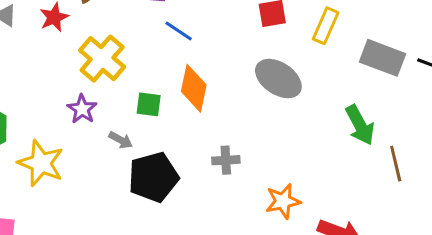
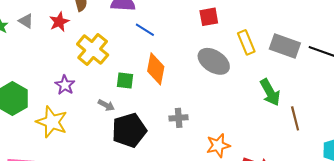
yellow rectangle: (326, 26) -> (246, 42), moved, turned -45
purple star: (82, 109) -> (65, 85), moved

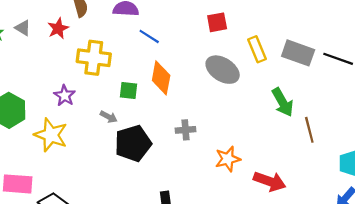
yellow cross: (93, 50) -> (94, 58), turned -32

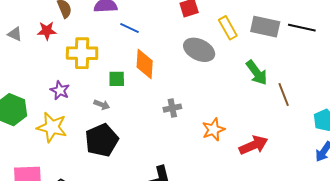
red star: (58, 28) -> (47, 31), turned 30
black pentagon: (133, 143) -> (102, 140), moved
red arrow: (270, 181) -> (254, 145), turned -36

